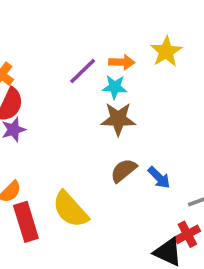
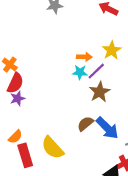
purple line: (83, 71) -> (96, 71), moved
brown star: (118, 119) -> (100, 92), moved, turned -30
blue arrow: (159, 178) -> (107, 128), size x1.6

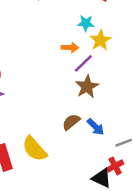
cyan star: (80, 72) -> (86, 23), moved
blue arrow: (107, 128) -> (96, 127), size x0.7

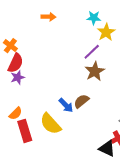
orange arrow: (70, 48) -> (48, 17), moved
blue arrow: (96, 127) -> (66, 105), moved

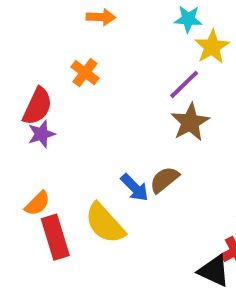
orange cross: (10, 46) -> (85, 73), moved

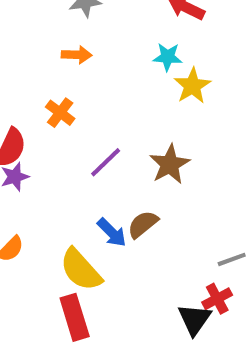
purple line: (184, 84) -> (106, 162), moved
red rectangle: (55, 237) -> (75, 317), moved
black triangle: (214, 271) -> (194, 319), turned 40

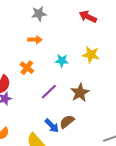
cyan star: (168, 57) -> (62, 61), moved
yellow star: (192, 86) -> (91, 55), turned -30

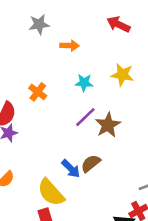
gray star: (39, 14) -> (39, 24), moved
orange arrow: (35, 40) -> (69, 46), moved
purple line: (49, 92) -> (85, 117), moved

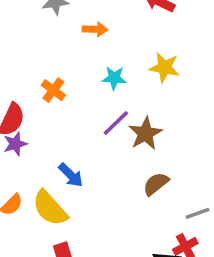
brown semicircle: (91, 163) -> (156, 184), moved
blue arrow: (71, 169) -> (71, 175), moved
yellow semicircle: (51, 192) -> (50, 208), moved

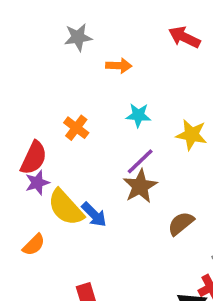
yellow star: (165, 67) -> (192, 135), moved
brown star: (145, 133) -> (140, 186), moved
yellow semicircle: (50, 208) -> (66, 207), moved

